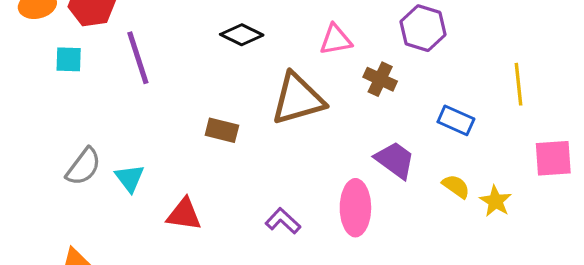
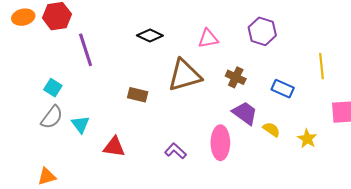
cyan square: (69, 59) -> (53, 88), moved, turned 30
brown cross: (380, 79) -> (236, 77), moved
yellow semicircle: (456, 186) -> (271, 129), moved

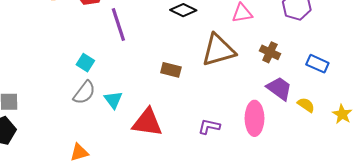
red triangle: (114, 147) -> (147, 122), size x1.4
purple L-shape: (175, 151) -> (209, 127), turned -30

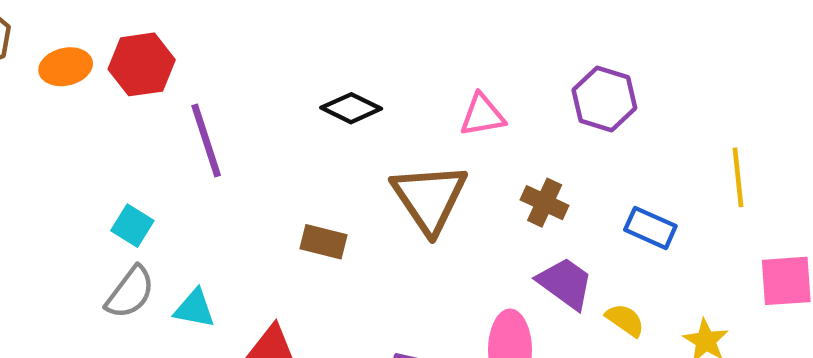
brown triangle: (218, 50) -> (429, 198), turned -48
cyan triangle: (113, 100) -> (195, 309), turned -42

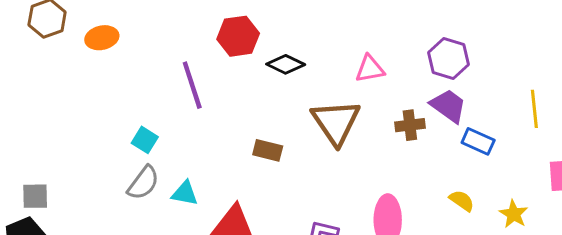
red hexagon: (142, 64) -> (238, 36), moved
brown cross: (545, 203) -> (410, 125), turned -32
purple trapezoid: (565, 283) -> (448, 106), moved

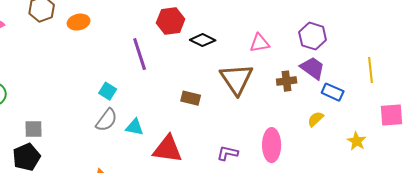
yellow semicircle: (462, 201) -> (316, 119), moved, turned -78

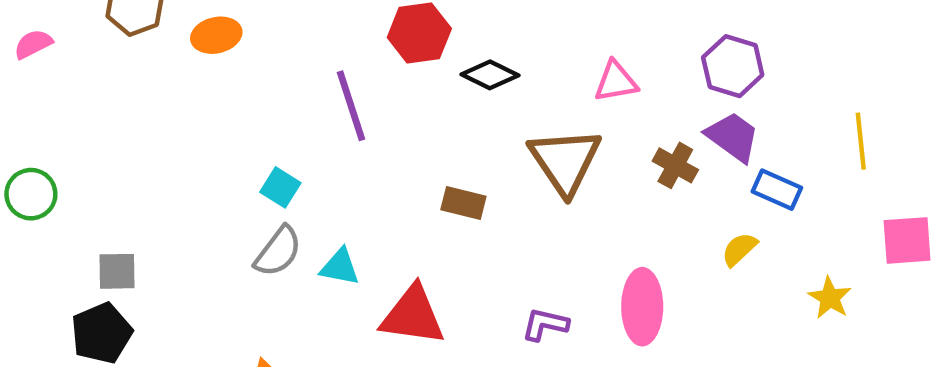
brown cross: (287, 81) -> (675, 165), turned 36

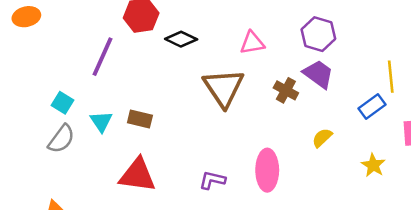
purple line: (351, 106) -> (102, 57), turned 42
blue rectangle: (777, 190) -> (372, 107), moved, turned -60
brown rectangle: (463, 203) -> (140, 119), moved
cyan triangle: (340, 267) -> (101, 121), moved, turned 45

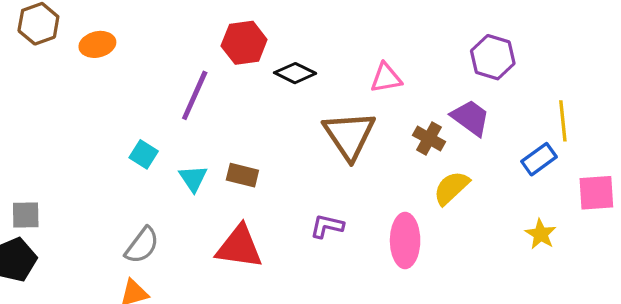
purple hexagon: (318, 34) -> (493, 57), moved
yellow semicircle: (322, 138) -> (451, 188), moved, size x1.4
gray semicircle: (61, 139) -> (142, 245), moved
purple L-shape: (212, 180) -> (327, 226), moved

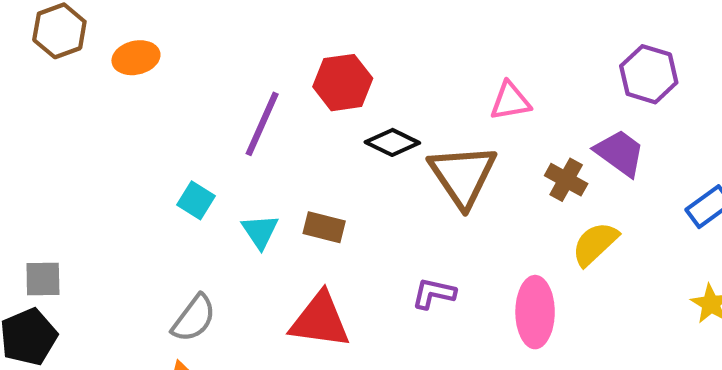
red hexagon: (244, 43) -> (343, 83), moved
black diamond: (295, 73) -> (392, 142), moved

